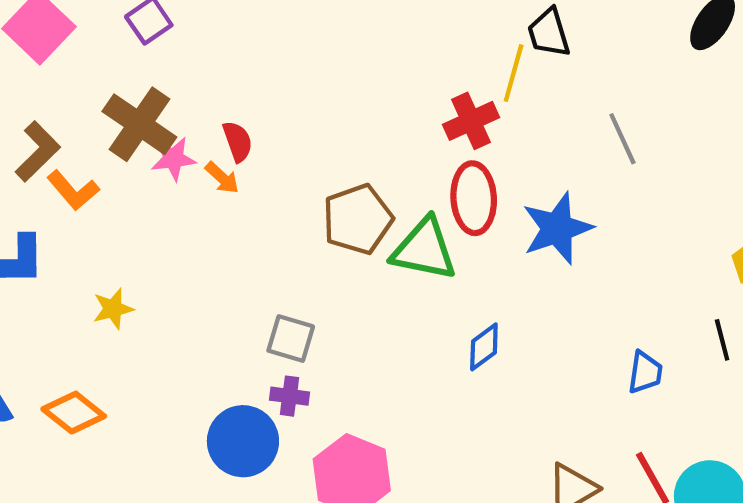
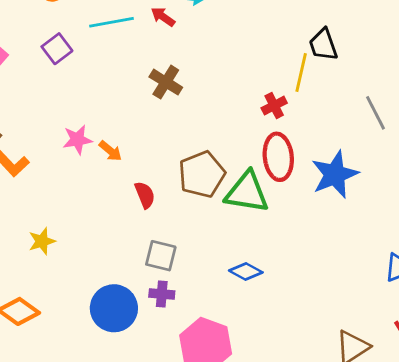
red cross: (471, 121) -> (274, 106), size x0.7
brown cross: (139, 124) -> (166, 82), moved, size x0.7
red semicircle: (238, 141) -> (145, 195), moved
blue diamond: (484, 347) -> (246, 271), moved, turned 68
blue circle: (243, 441) -> (114, 308), moved

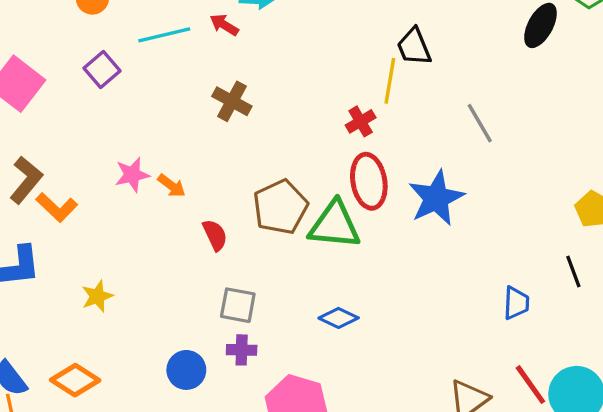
blue circle: (114, 308) -> (186, 370), size x0.7

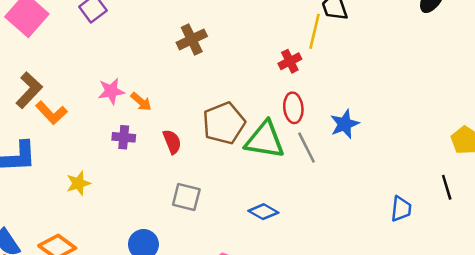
brown cross: (232, 101) -> (192, 39), turned 32
gray line: (480, 123) -> (306, 148), moved
red ellipse: (369, 181) -> (293, 108), size x0.7
blue star: (436, 198) -> (345, 124), size x0.7
purple cross: (242, 350) -> (124, 137), moved

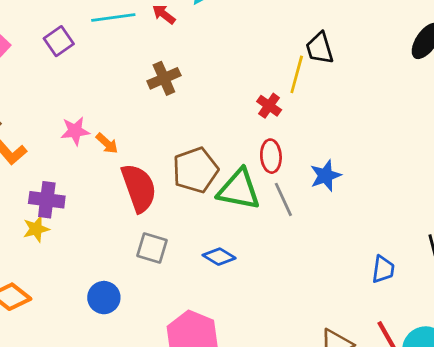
red cross: (290, 61) -> (269, 106), turned -30
purple cross: (124, 137) -> (47, 200), moved, size x1.4
red semicircle: (172, 142) -> (139, 188), size x1.8
blue diamond: (263, 212) -> (219, 257), moved

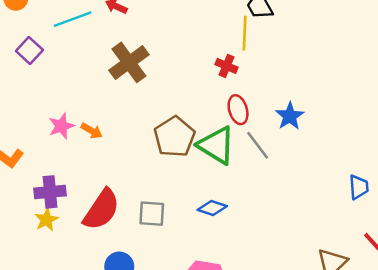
brown cross: (164, 78) -> (129, 62), size x1.4
red semicircle: (139, 188) -> (101, 210), moved, turned 66
green triangle: (239, 190) -> (216, 145), turned 33

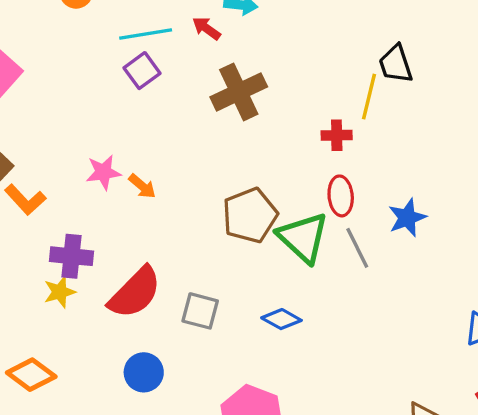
purple square: (29, 51) -> (142, 71), moved
brown cross: (129, 62) -> (239, 92), moved
red cross: (226, 66) -> (337, 135), turned -35

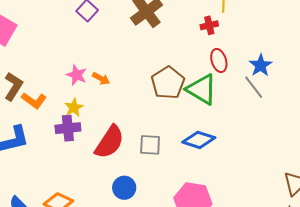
pink star: (103, 172) -> (77, 75), turned -30
gray line: (357, 248) -> (254, 87), moved
yellow star: (60, 292) -> (74, 107), moved
blue diamond: (281, 319) -> (199, 140), size x1.4

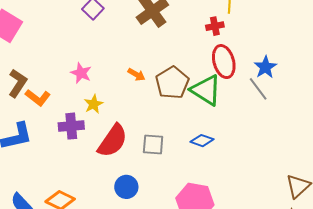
red ellipse: (219, 61) -> (224, 62), size x1.4
orange arrow: (101, 79) -> (136, 75), moved
yellow star: (74, 107) -> (94, 104), moved
blue diamond: (199, 140) -> (202, 141), size x0.7

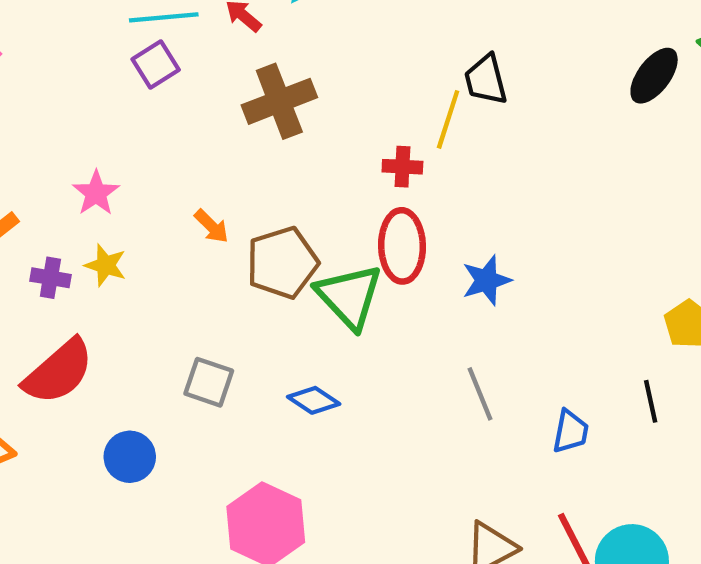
gray line: (258, 89) -> (480, 394), moved
yellow star: (94, 104) -> (106, 265), turned 30
purple cross: (71, 126) -> (50, 278), moved, size x0.7
red semicircle: (113, 141) -> (58, 372), moved

